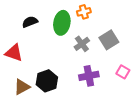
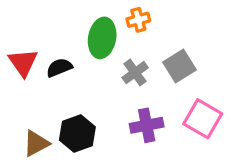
black semicircle: (30, 22) -> (59, 68), moved
red triangle: (14, 53) -> (23, 63), moved, turned 36
pink square: (123, 72) -> (203, 119), size x1.6

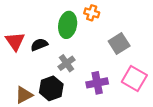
orange cross: (138, 20) -> (92, 13), turned 32
gray cross: (135, 73) -> (67, 63), moved

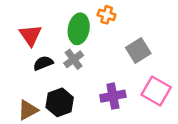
red triangle: (15, 41) -> (30, 35), moved
black semicircle: (39, 45) -> (43, 63), moved
gray cross: (67, 63) -> (74, 59), moved

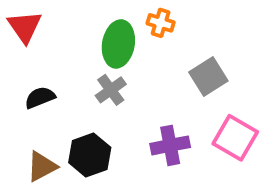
red triangle: (30, 35) -> (25, 27), moved
black semicircle: (43, 63) -> (40, 98), moved

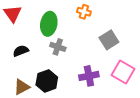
green ellipse: (118, 44) -> (49, 24), moved
gray cross: (111, 90) -> (58, 47), turned -35

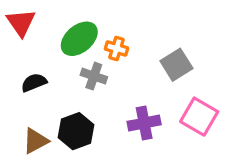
orange cross: (84, 12) -> (117, 48), moved
green ellipse: (49, 24) -> (79, 39), turned 40

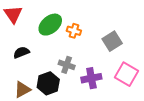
gray cross: (94, 76) -> (67, 65), moved

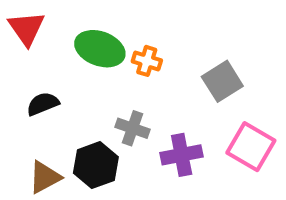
green ellipse: (50, 25) -> (100, 49), turned 60

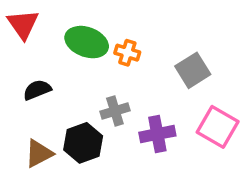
gray cross: (133, 128) -> (115, 111), turned -36

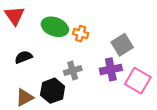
purple cross: (157, 134) -> (111, 69), moved

